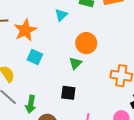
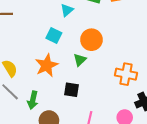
orange star: (25, 30) -> (47, 65), moved
cyan square: (35, 57) -> (54, 36), moved

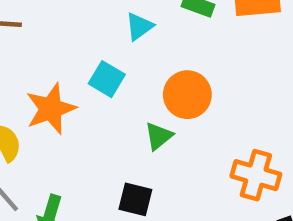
orange star: (47, 65) -> (51, 109), moved

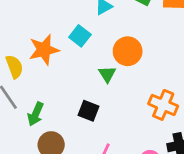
green triangle: (159, 136) -> (107, 74), turned -30

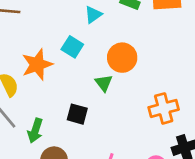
orange cross: (163, 105) -> (164, 108), turned -32
black square: (89, 111) -> (77, 114), moved

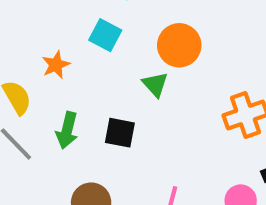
orange star: (37, 65) -> (56, 65), size x0.6
green arrow: (35, 131) -> (67, 130), moved

